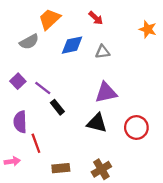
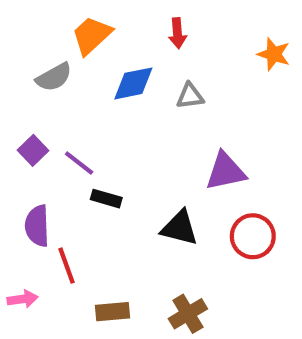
red arrow: (96, 18) -> (177, 33), turned 42
purple triangle: (106, 93) -> (226, 171), moved
black rectangle: (57, 107) -> (106, 199), turned -35

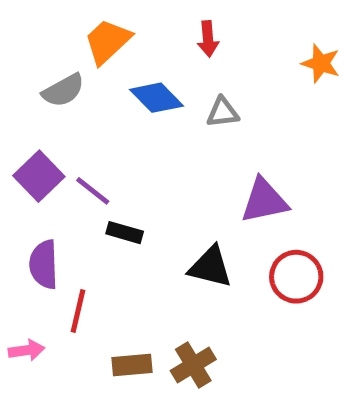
blue diamond: (133, 83) -> (156, 98), turned 57
purple square: (33, 150) -> (39, 176), size x1.4
red line: (66, 266) -> (78, 311), turned 33
brown cross: (188, 314) -> (193, 365), moved

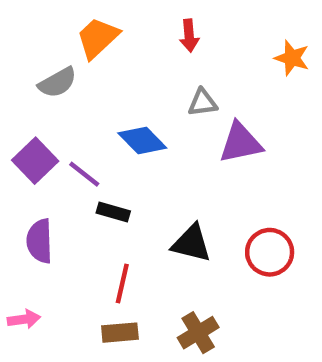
blue diamond: (156, 98) -> (142, 141), moved
purple triangle: (264, 201) -> (241, 143), moved
red line: (78, 311) -> (122, 283), moved
brown cross: (193, 365) -> (198, 333), moved

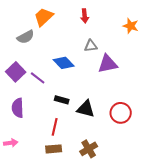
black rectangle: (113, 212) -> (62, 100), moved

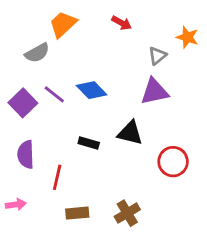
red arrow: (85, 16) -> (122, 23), turned -56
gray triangle: (91, 46) -> (157, 56), moved, turned -32
purple line: (38, 78) -> (54, 94), moved
black triangle: (86, 109) -> (130, 133), moved
red line: (55, 127) -> (57, 177), moved

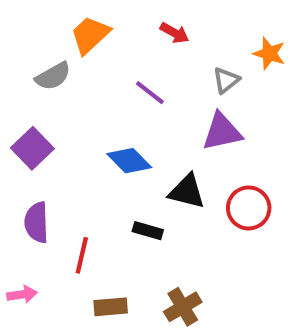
blue diamond: (92, 90) -> (129, 161), moved
purple line: (54, 94) -> (150, 93), moved
black rectangle: (89, 143) -> (148, 231), moved
red circle: (173, 162) -> (249, 208), moved

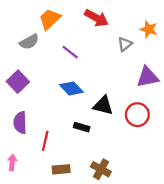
red arrow: (175, 33) -> (96, 18), size x1.5
purple line: (150, 93) -> (70, 52), moved
purple triangle: (222, 132) -> (148, 77), moved
pink arrow: (22, 294) -> (12, 162), turned -77
brown cross: (183, 307) -> (101, 169), turned -30

